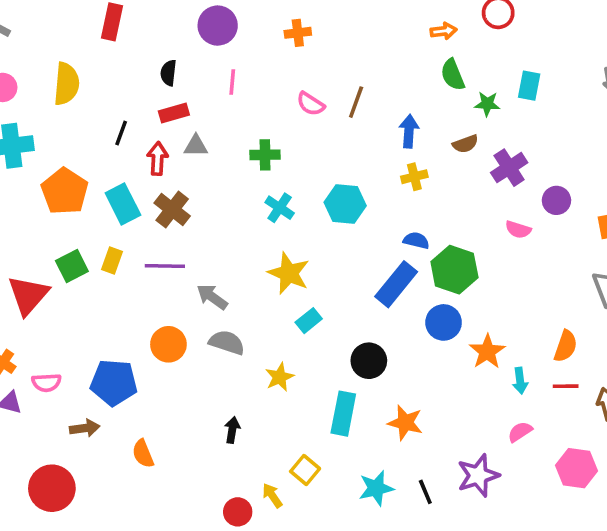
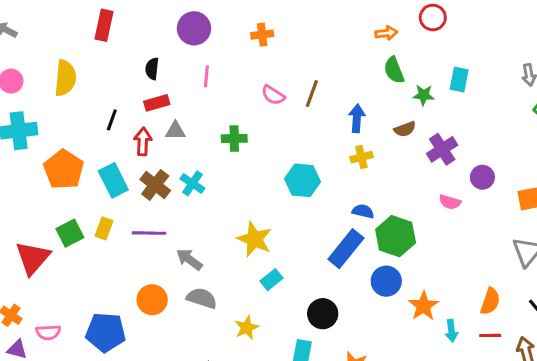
cyan cross: (280, 208) -> (192, 183), moved

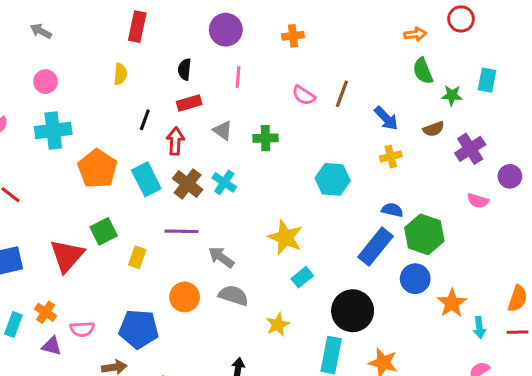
yellow semicircle: (65, 78) -> (120, 74), moved, size x0.6
blue arrow: (357, 118) -> (386, 118), turned 132
gray triangle: (175, 131) -> (223, 130), moved, turned 35
yellow rectangle: (104, 228) -> (137, 257), moved
black circle: (323, 314) -> (353, 311), size x1.4

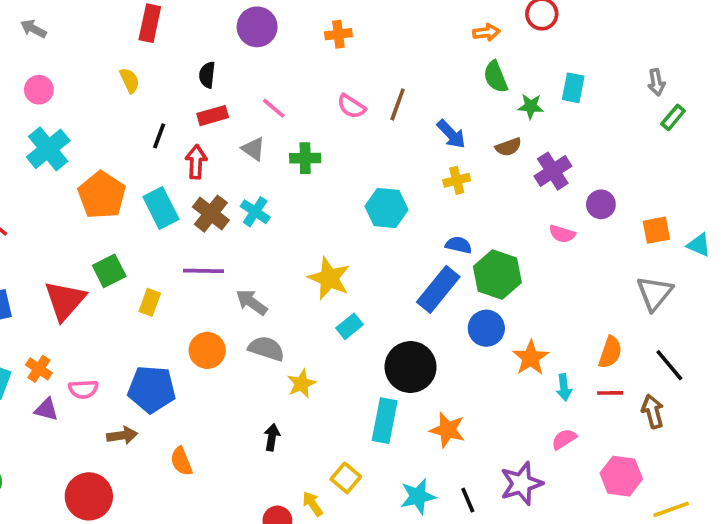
yellow semicircle: (120, 74) -> (130, 80), turned -30
pink line: (238, 77) -> (274, 108), moved, turned -55
cyan cross: (53, 130) -> (48, 149), turned -32
yellow star: (278, 324) -> (301, 384), moved

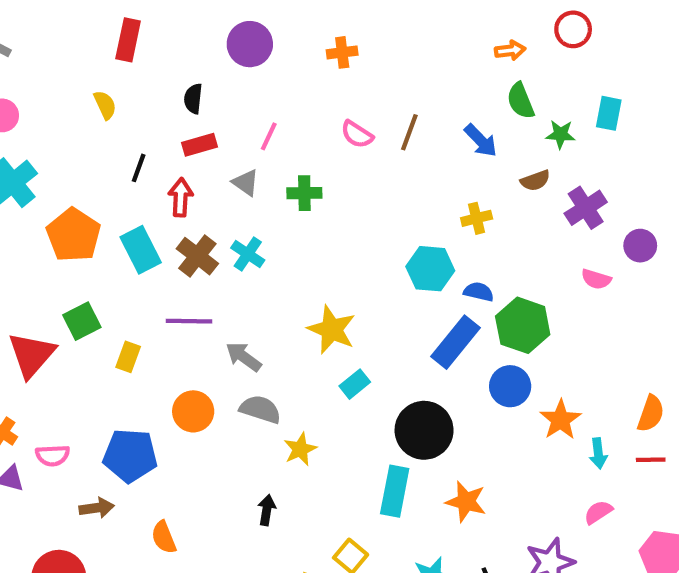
pink line: (274, 108) -> (269, 136), turned 75
blue arrow: (451, 134) -> (481, 141), moved
cyan hexagon: (386, 208) -> (430, 269), moved

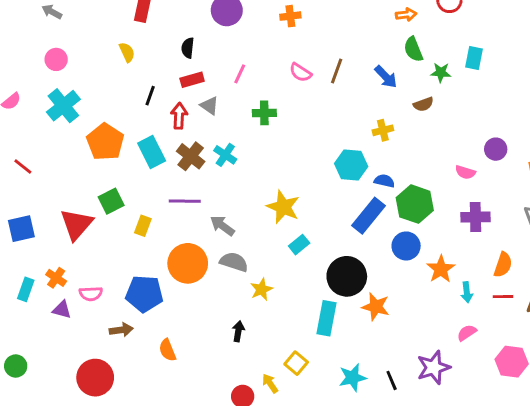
gray triangle: (246, 183) -> (209, 106), moved
purple cross: (586, 208) -> (475, 217), moved, turned 32
orange circle: (193, 411) -> (188, 263), size x1.4
orange star: (466, 502) -> (376, 307), moved

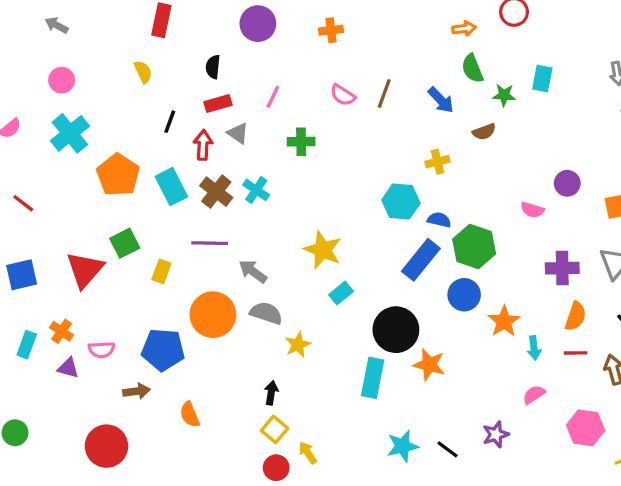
purple cross: (475, 217) -> (562, 268), moved
yellow square: (296, 363) -> (275, 429), moved
purple star: (434, 367) -> (496, 434), size x0.7
black line: (392, 380) -> (447, 449), turned -30

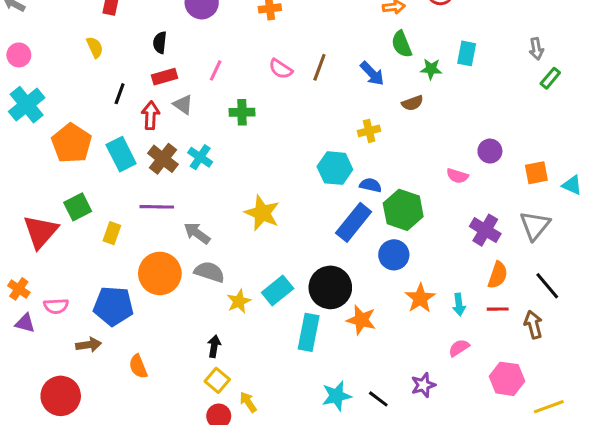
purple cross: (562, 268) -> (485, 230), turned 32
cyan rectangle: (341, 293) -> (278, 291), moved, size x1.4
orange star: (504, 321) -> (420, 298), moved

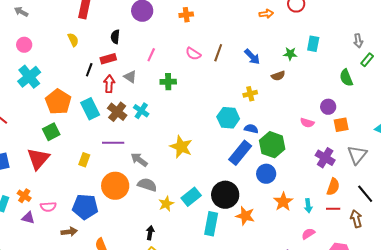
green semicircle: (402, 44) -> (346, 78), moved
red rectangle: (164, 77) -> (108, 59), moved
orange square: (536, 173) -> (341, 125), moved
green square: (78, 207) -> (51, 132), moved

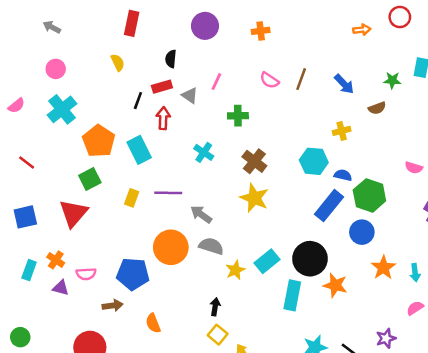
gray triangle: (130, 77) -> (190, 95), moved
brown cross: (117, 112) -> (254, 161), moved
yellow rectangle: (84, 160) -> (132, 198), moved

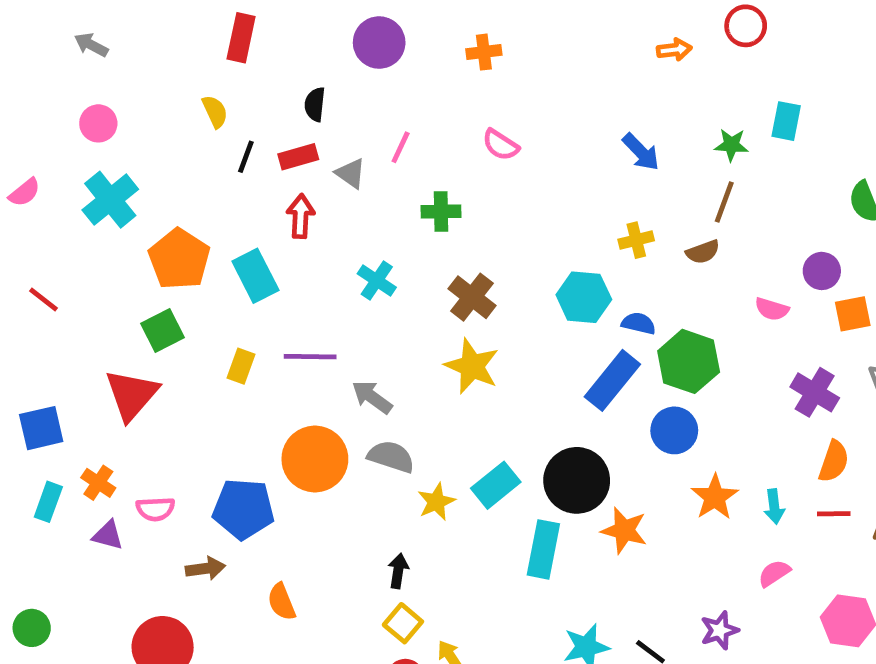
brown line: (301, 79) -> (724, 202), moved
black line: (138, 101) -> (246, 157), moved
brown semicircle: (377, 108) -> (703, 252), moved
blue square: (25, 217) -> (41, 428), moved

